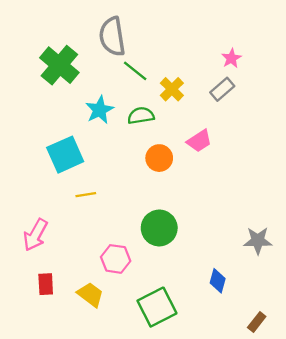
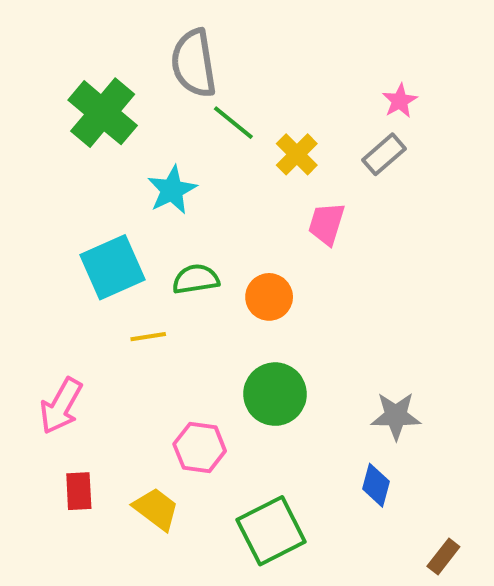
green semicircle: (141, 116) -> (196, 279), moved
pink trapezoid: (199, 141) -> (327, 224), moved, turned 140
orange circle: (159, 158) -> (269, 297), moved
gray star: (258, 241) -> (396, 416), moved

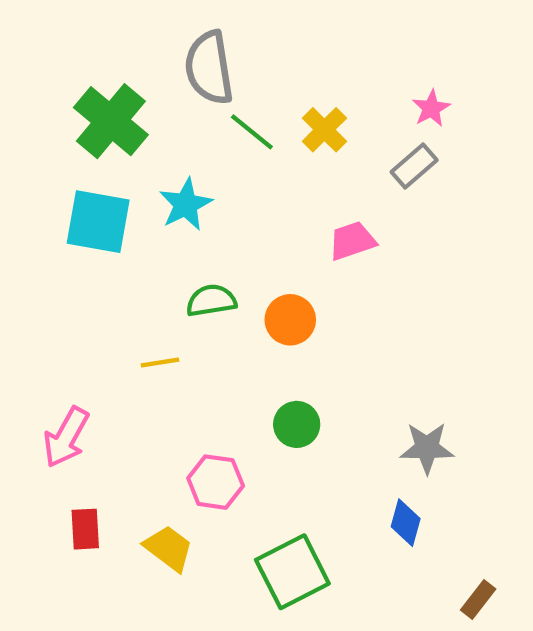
yellow cross: (297, 154) -> (324, 130), moved
pink trapezoid: (327, 224) -> (352, 241), turned 54
cyan square: (113, 267) -> (98, 222), moved, turned 34
green circle: (275, 394) -> (297, 424), size x0.7

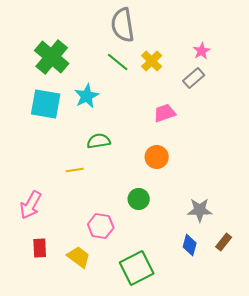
gray semicircle: (209, 68) -> (123, 25), moved
orange circle: (290, 320) -> (157, 157), moved
brown rectangle: (478, 599) -> (224, 242), moved

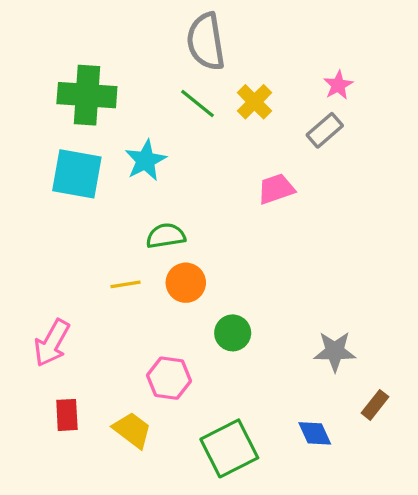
green cross: (52, 57) -> (87, 95), turned -36
orange circle: (157, 157) -> (186, 283), moved
blue diamond: (190, 245) -> (315, 433), moved, turned -40

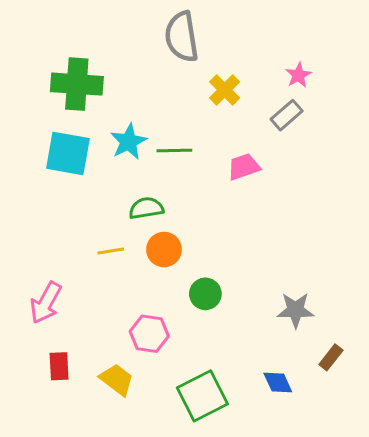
green line: (197, 103) -> (174, 151), moved, turned -40

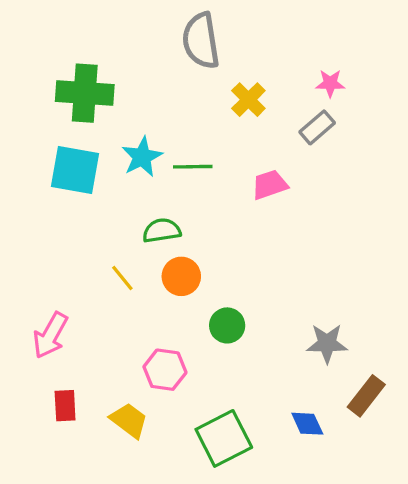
pink star: (298, 75) -> (330, 83), turned 30
yellow line: (111, 251) -> (122, 278), turned 60
brown rectangle: (331, 357) -> (366, 396), size x1.4

